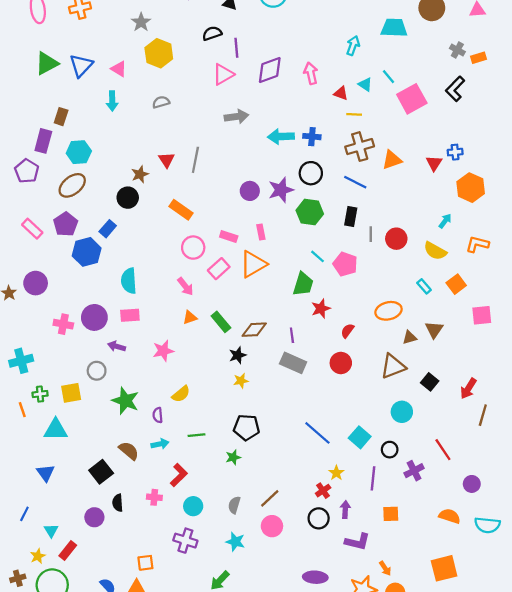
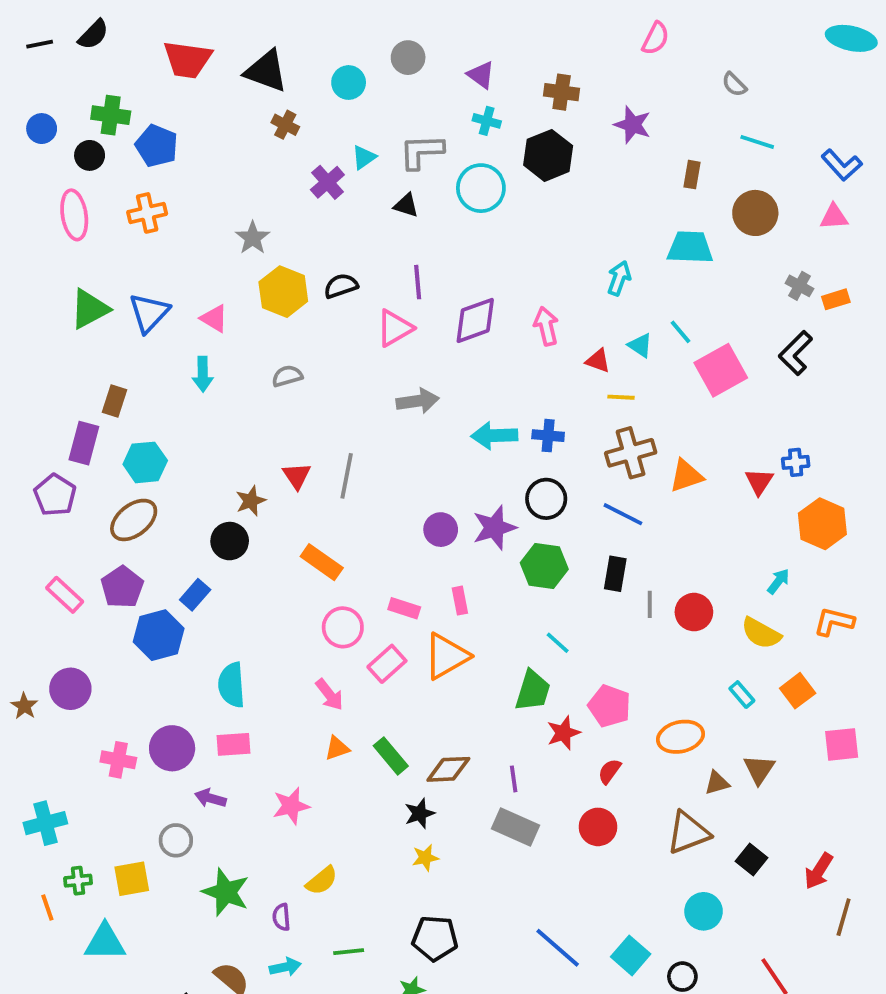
black semicircle: (212, 33) -> (341, 286), moved
pink pentagon: (345, 264) -> (609, 706), moved

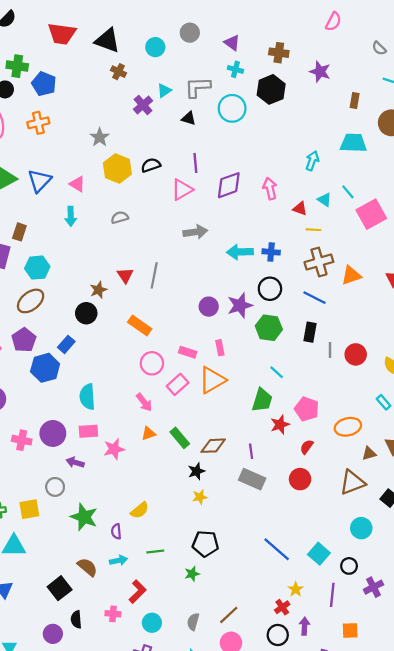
pink star: (291, 806) -> (114, 449), moved

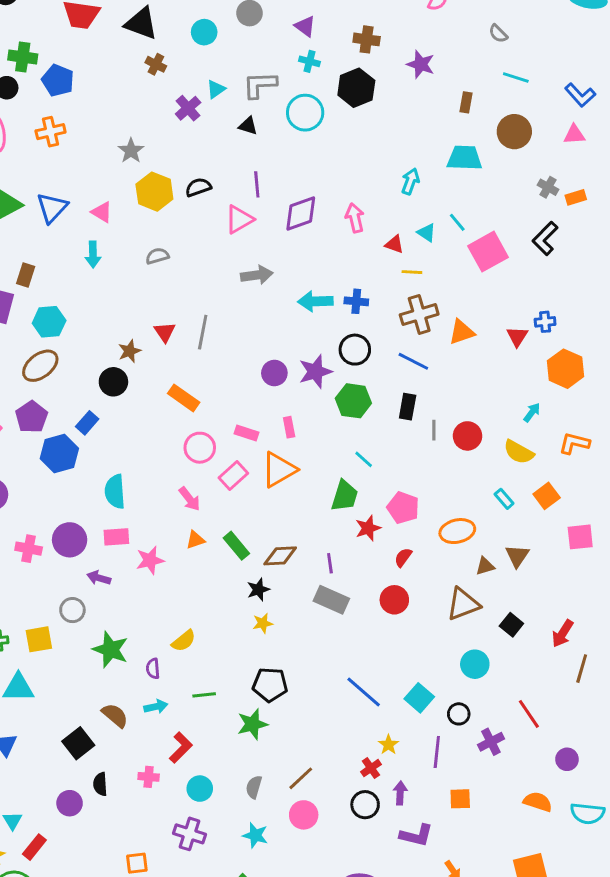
green star: (192, 574) -> (252, 724), size x1.5

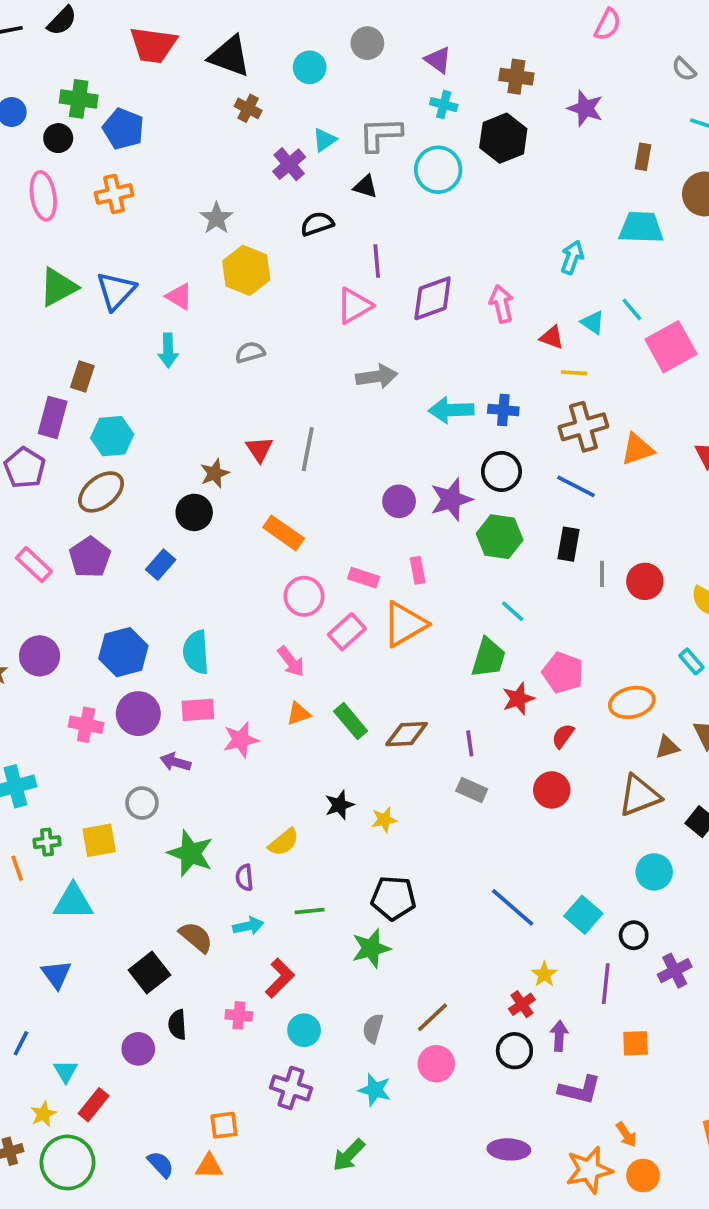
black semicircle: (198, 187) -> (317, 224), moved
blue hexagon: (59, 453) -> (123, 652), moved
black star: (258, 590) -> (339, 805), moved
gray rectangle: (331, 600) -> (472, 790), size x0.7

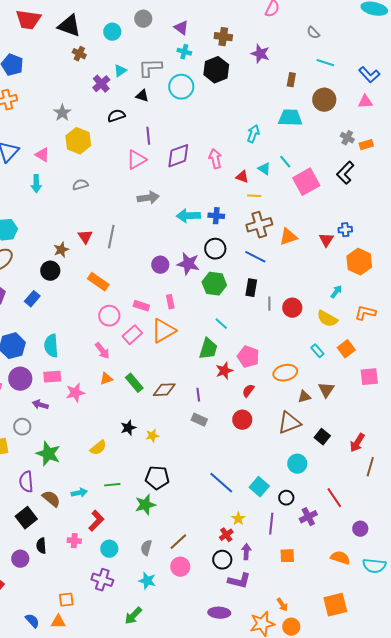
purple star: (451, 499) -> (188, 264), turned 30
purple semicircle: (244, 878) -> (26, 482), moved, size x1.5
purple L-shape: (580, 1090) -> (239, 581), moved

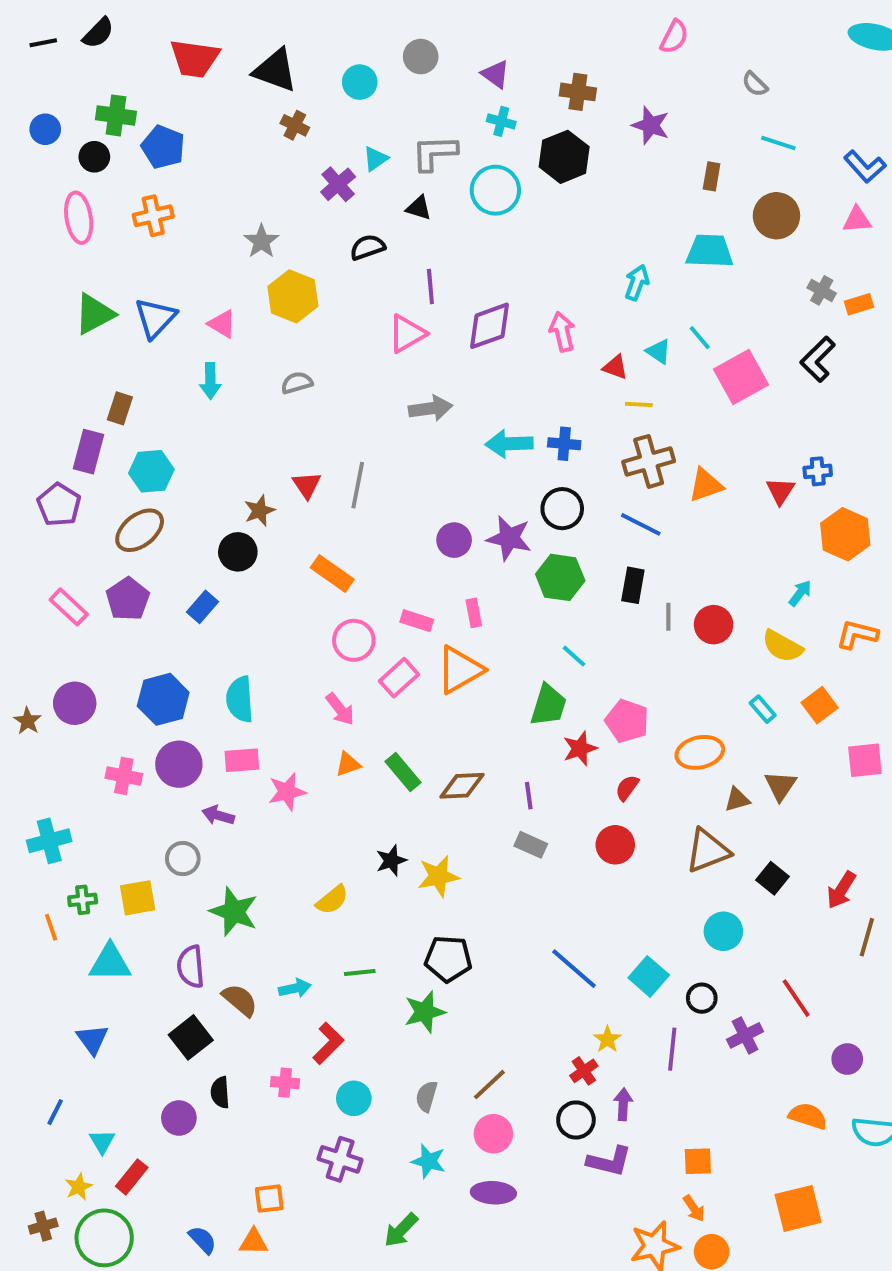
yellow star: (152, 436) -> (438, 876), size x1.5
orange square: (287, 556) -> (698, 1161), moved
purple ellipse: (219, 613) -> (493, 1193), moved

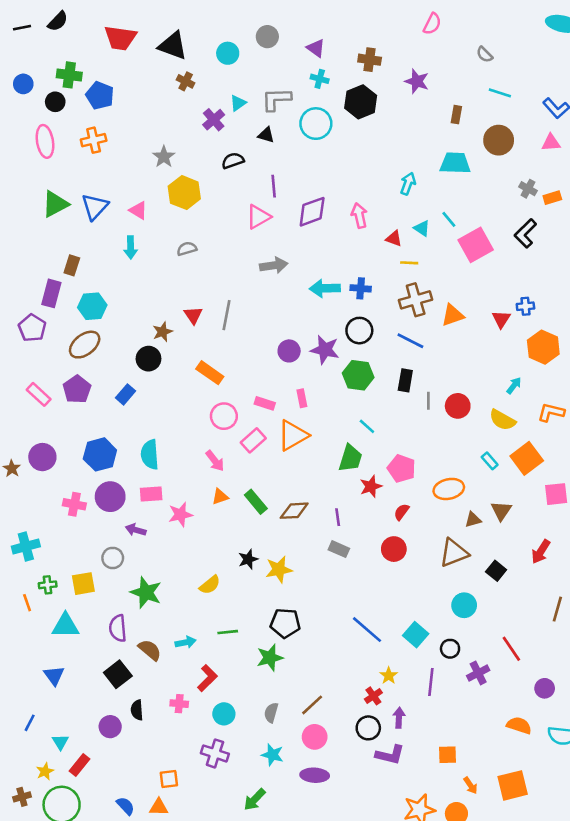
orange square: (820, 705) -> (527, 458), size x1.4
red arrow: (841, 890) -> (541, 552), moved
orange arrow: (694, 1208) -> (470, 785), moved

